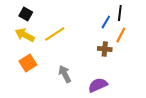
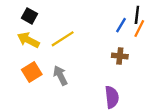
orange line: (121, 35) -> (139, 29), moved
gray arrow: (65, 74) -> (60, 75), moved
purple semicircle: (98, 85) -> (112, 97), turned 108

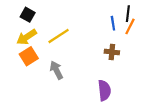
blue line: (121, 25) -> (113, 23), turned -40
yellow arrow: (28, 40) -> (27, 37), turned -60
orange square: (32, 72) -> (29, 56), moved

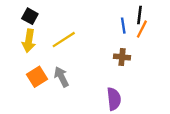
yellow arrow: (27, 37) -> (29, 41), turned -48
orange square: (29, 56) -> (37, 77), moved

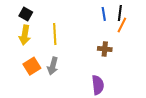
blue line: (123, 26) -> (104, 14), moved
yellow line: (64, 40) -> (55, 34), turned -60
gray arrow: (61, 77) -> (53, 66), turned -138

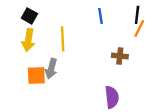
blue line: (104, 14) -> (100, 16), moved
orange square: (32, 66) -> (36, 75), turned 30
gray arrow: (53, 66) -> (51, 69), moved

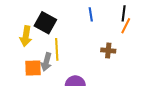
black square: (29, 16) -> (45, 23), moved, size x1.5
yellow line: (63, 39) -> (57, 49), moved
purple semicircle: (112, 97) -> (75, 81), moved, turned -84

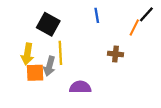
black line: (124, 13) -> (146, 14), moved, turned 35
yellow arrow: (26, 36) -> (27, 54), moved

